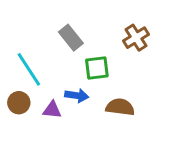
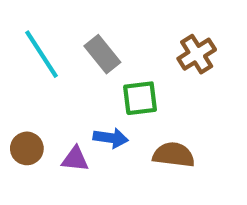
cyan line: (29, 69) -> (42, 54), moved

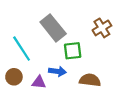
cyan line: (42, 54) -> (22, 49), moved
gray rectangle: (102, 54) -> (53, 28), size x1.4

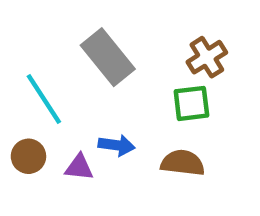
green square: (73, 51) -> (191, 103), moved

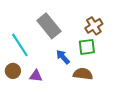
blue arrow: (117, 145) -> (63, 57), moved, turned -140

